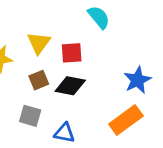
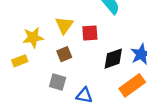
black diamond: (70, 86) -> (113, 59), moved, turned -30

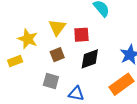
yellow star: (33, 37) -> (28, 39), turned 30
black diamond: (113, 59) -> (90, 59), moved

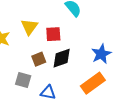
brown square: (57, 55) -> (39, 59), moved

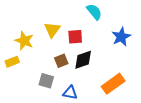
blue star: (101, 54) -> (121, 37), moved

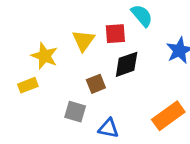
red square: (75, 37) -> (115, 34), moved
black diamond: (83, 60) -> (127, 64), moved

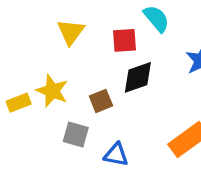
yellow triangle: (83, 41) -> (71, 32), moved
yellow star: (45, 56) -> (52, 91), moved

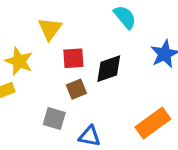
red square: (124, 40) -> (73, 58), moved
yellow star: (52, 91) -> (19, 61), moved

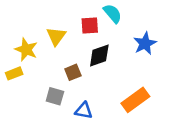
yellow triangle: (50, 29) -> (56, 36), moved
red square: (73, 58) -> (90, 26), moved

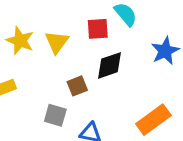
yellow star: (26, 49) -> (20, 41), moved

